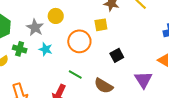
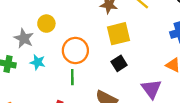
yellow square: (101, 25) -> (118, 34), moved, size x1.5
green line: (75, 75) -> (72, 77), moved, turned 64

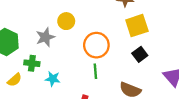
gray star: (24, 38) -> (45, 37), turned 30
cyan star: (38, 62) -> (53, 79), moved

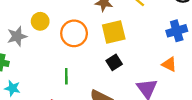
orange circle: (96, 45) -> (74, 33), moved
cyan star: (53, 79) -> (12, 88), moved

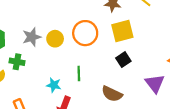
yellow circle: (40, 21) -> (55, 39), moved
cyan star: (12, 88) -> (54, 85), moved

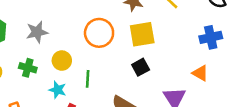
yellow circle: (55, 39) -> (62, 61), moved
green cross: (17, 62) -> (28, 68), moved

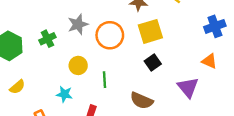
gray star: (37, 32) -> (78, 24), moved
green cross: (28, 68) -> (47, 39), moved, turned -35
cyan star: (58, 90) -> (64, 94), moved

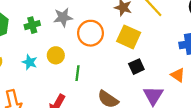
yellow square: (150, 31) -> (129, 37), turned 30
black square: (153, 63) -> (136, 67), moved
cyan star: (64, 94) -> (30, 62), moved

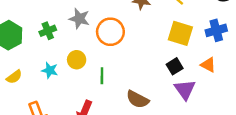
gray star: (63, 17) -> (79, 19), turned 30
yellow square: (129, 37) -> (180, 33), moved
black square: (136, 67) -> (175, 66), moved

